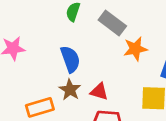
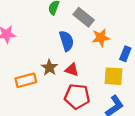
blue semicircle: (70, 59) -> (67, 41), moved

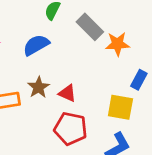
orange star: (101, 38) -> (117, 44), moved
blue semicircle: (67, 41) -> (36, 45), moved, turned -108

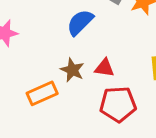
blue semicircle: (36, 45) -> (80, 22), moved

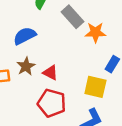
blue semicircle: (80, 22) -> (25, 36), moved

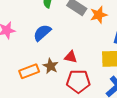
brown star: (26, 66) -> (51, 66), moved

